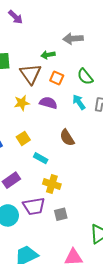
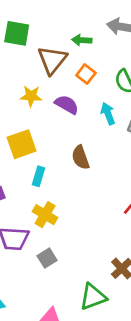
yellow square: (23, 138) -> (22, 144), size x1.5
cyan rectangle: (41, 158) -> (38, 176), turned 64
gray square: (61, 214) -> (47, 258), turned -32

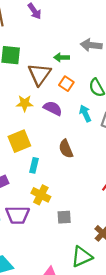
gray square: (47, 258) -> (64, 217), moved, turned 32

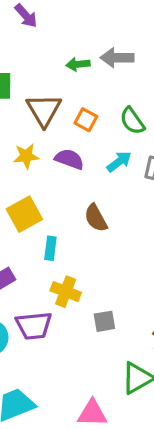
green arrow: (62, 57) -> (78, 64), moved
cyan arrow: (85, 113) -> (119, 162), turned 84

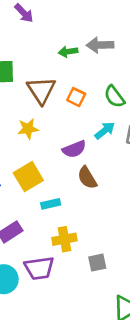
purple semicircle: (69, 159) -> (74, 149), moved, turned 140
cyan rectangle: (50, 248) -> (51, 204), turned 72
yellow cross: (66, 292) -> (64, 239), turned -30

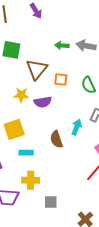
orange square: (76, 97) -> (61, 80), turned -32
cyan arrow: (105, 131) -> (77, 127), moved, turned -42
purple semicircle: (74, 149) -> (43, 102), moved

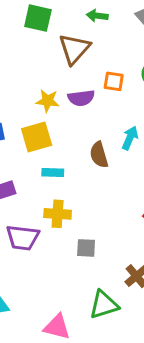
green arrow: (62, 45) -> (97, 16), moved
orange square: (61, 80) -> (114, 81), moved
yellow star: (21, 95) -> (48, 101), moved

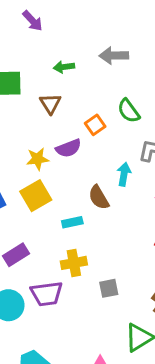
brown triangle: (74, 49) -> (50, 103), size x0.7
orange square: (114, 81) -> (95, 125), turned -30
cyan rectangle: (53, 172) -> (72, 222), moved

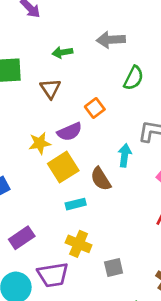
green semicircle: (129, 111) -> (134, 78), moved, turned -115
yellow square: (36, 196) -> (63, 167), moved
yellow cross: (74, 263) -> (79, 244), turned 35

